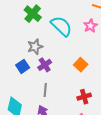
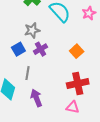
gray line: (45, 90) -> (27, 73), moved
red cross: (84, 97) -> (78, 83), size x1.5

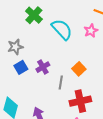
gray star: (32, 30) -> (15, 47), moved
gray line: (27, 73) -> (61, 82), moved

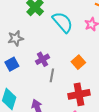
blue square: (21, 67) -> (12, 64), moved
gray line: (61, 82) -> (52, 75), moved

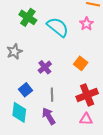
blue square: (12, 64) -> (26, 90), moved
gray line: (52, 75) -> (52, 95), moved

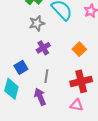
gray star: (14, 52) -> (37, 23), moved

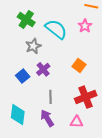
blue square: (21, 67) -> (23, 76), moved
pink triangle: (77, 105) -> (77, 122), moved

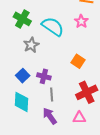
purple cross: (43, 69) -> (44, 76), moved, turned -32
cyan diamond: (18, 115) -> (21, 102), moved

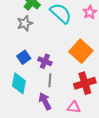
gray star: (31, 45) -> (25, 23), moved
orange square: (78, 61) -> (81, 51), size x1.6

